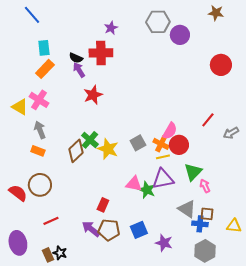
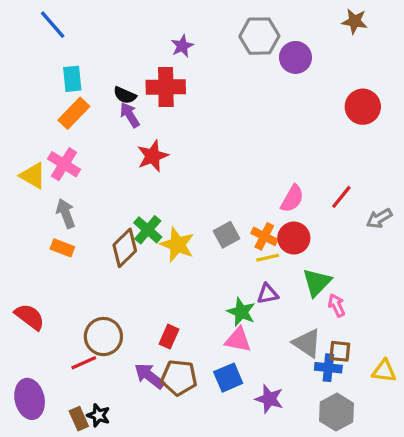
pink semicircle: (170, 131) -> (292, 199), moved
purple triangle: (163, 179) -> (268, 294), size x0.6
pink triangle: (134, 184) -> (238, 340), moved
brown circle: (40, 185) -> (103, 337), moved

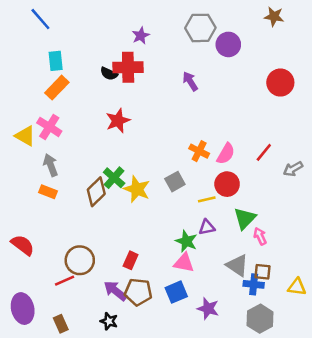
black semicircle: (125, 95) -> (109, 74), moved
purple arrow: (130, 115) -> (190, 81), moved
orange cross: (264, 236) -> (199, 151), moved
black star: (98, 415) -> (109, 321), moved

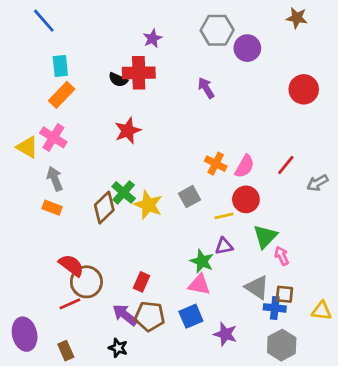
red semicircle: (23, 245) -> (71, 265), moved

